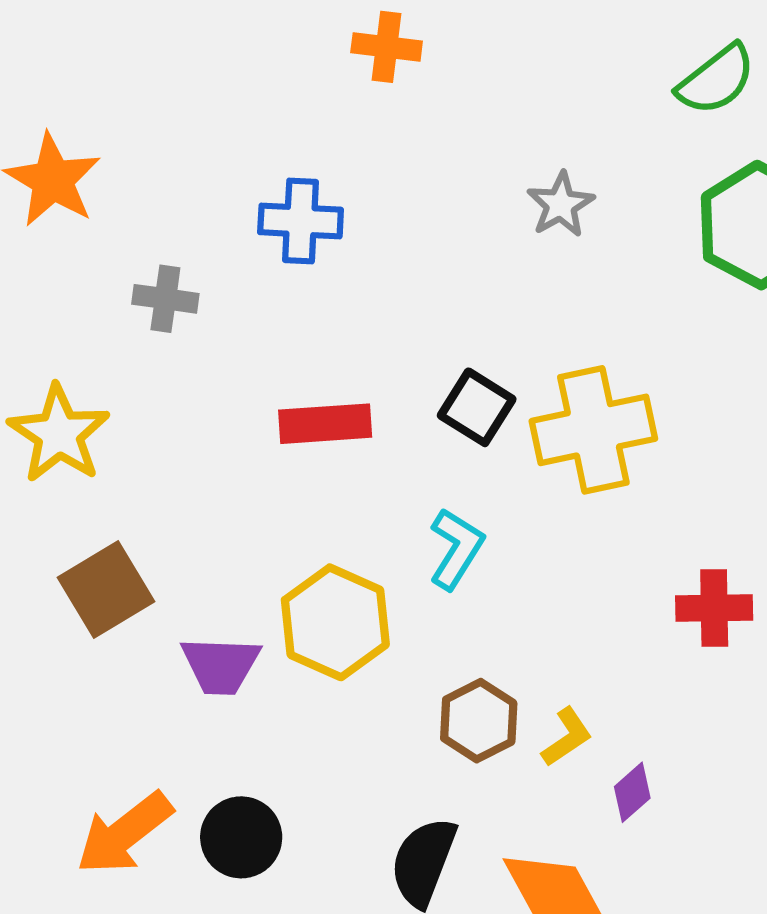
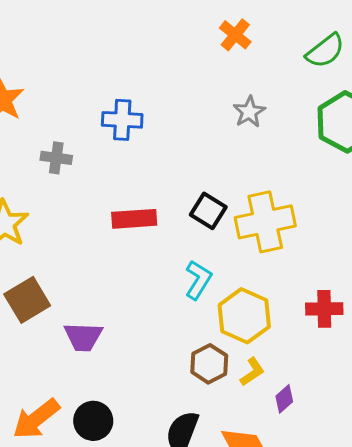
orange cross: (387, 47) -> (235, 35), moved, turned 32
yellow hexagon: (335, 622) -> (244, 316), moved

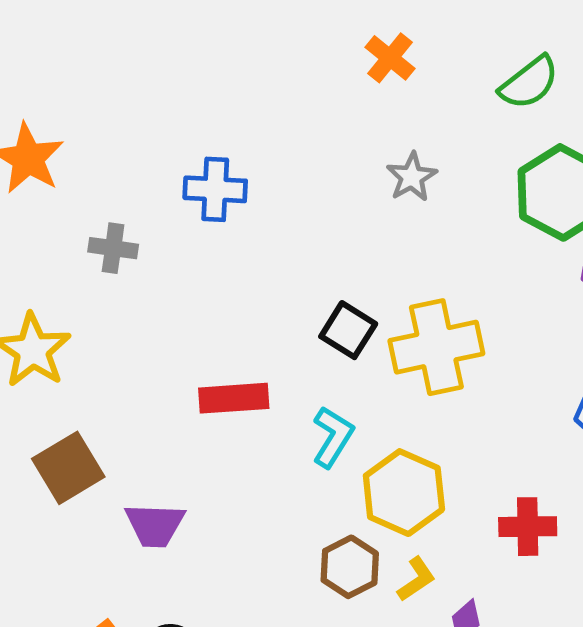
red rectangle: (134, 219) -> (234, 398), moved
red cross: (324, 309) -> (528, 527), moved

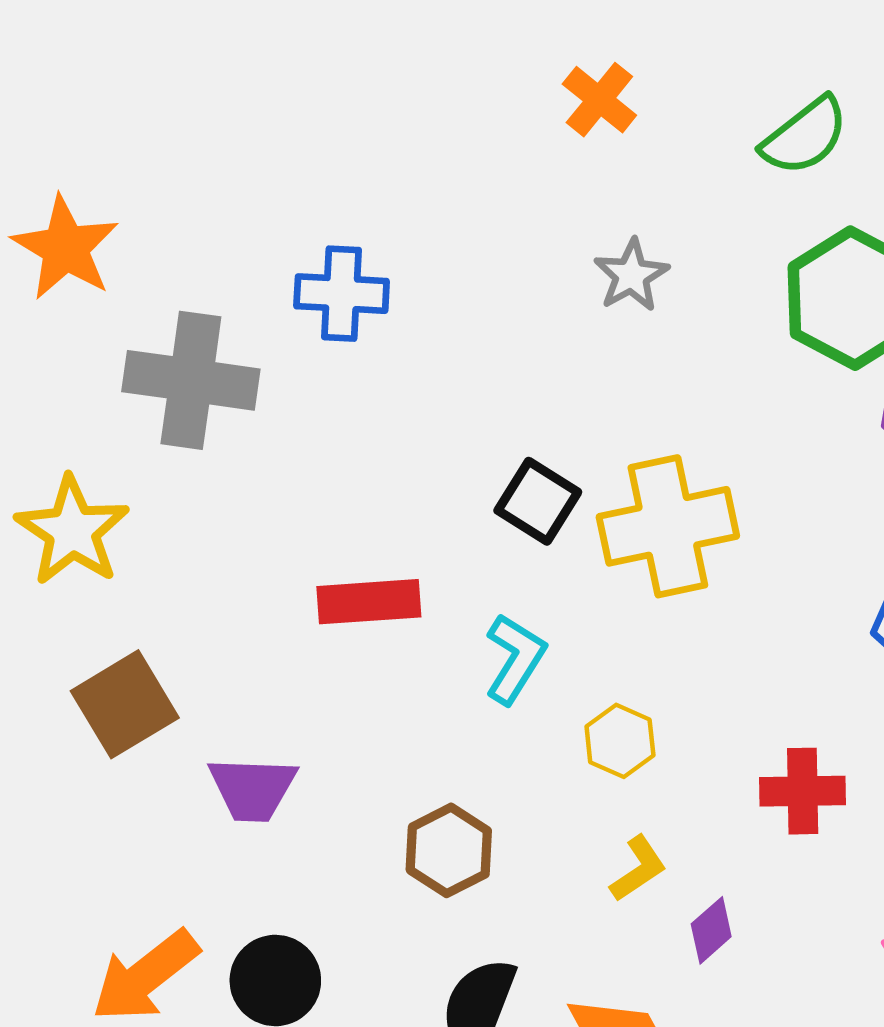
gray cross: (113, 248) -> (191, 380), size x1.8
yellow hexagon: (404, 493) -> (620, 741), size x0.6
brown hexagon: (350, 567) -> (449, 850), moved

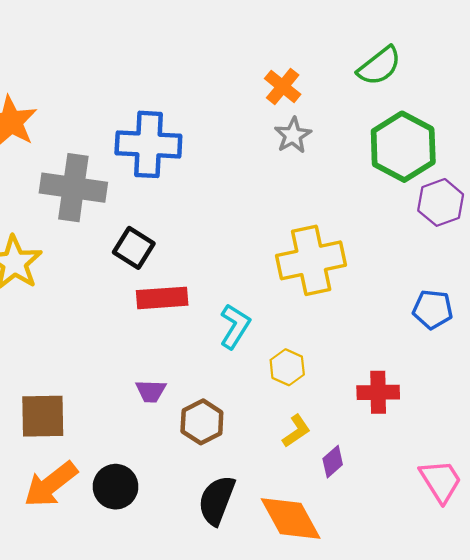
orange cross: (599, 100) -> (283, 86), moved
blue cross: (342, 294) -> (148, 144), size x1.4
black square: (538, 501) -> (134, 248), moved
brown square: (125, 704) -> (43, 416), moved, turned 30
purple trapezoid: (253, 789) -> (151, 391), moved, size x0.7

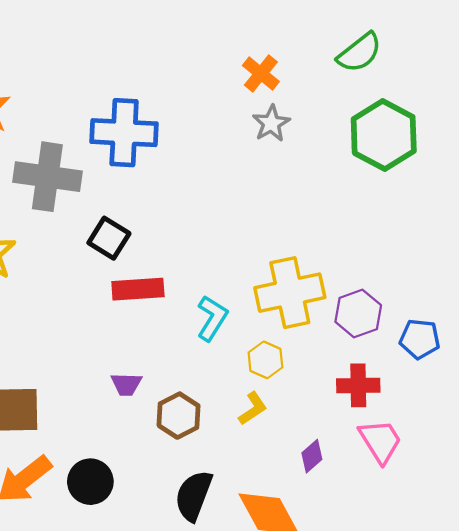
purple hexagon: (441, 202) -> (358, 314), moved
yellow cross: (311, 260) -> (290, 293), moved
blue pentagon: (433, 309) -> (420, 339), moved
yellow L-shape: (296, 431) -> (253, 409), moved
pink trapezoid: (441, 481) -> (380, 441), moved

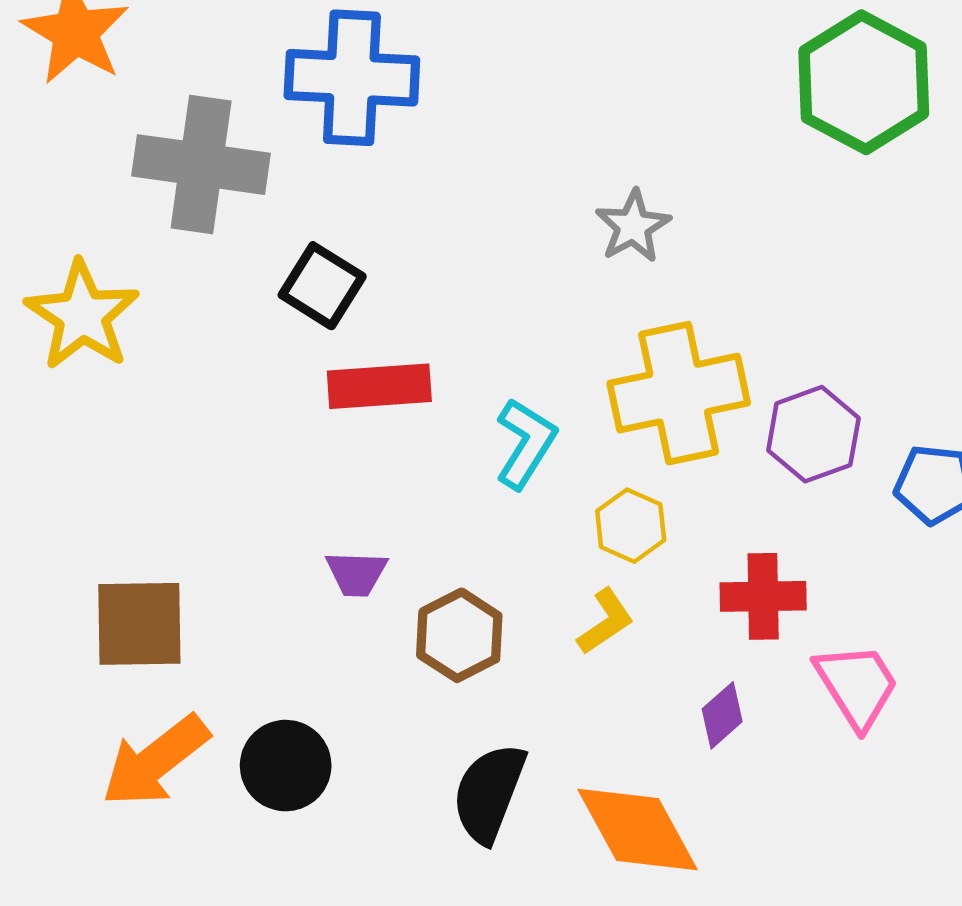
gray star: (271, 123) -> (633, 226), moved
red cross: (358, 385) -> (763, 596), moved

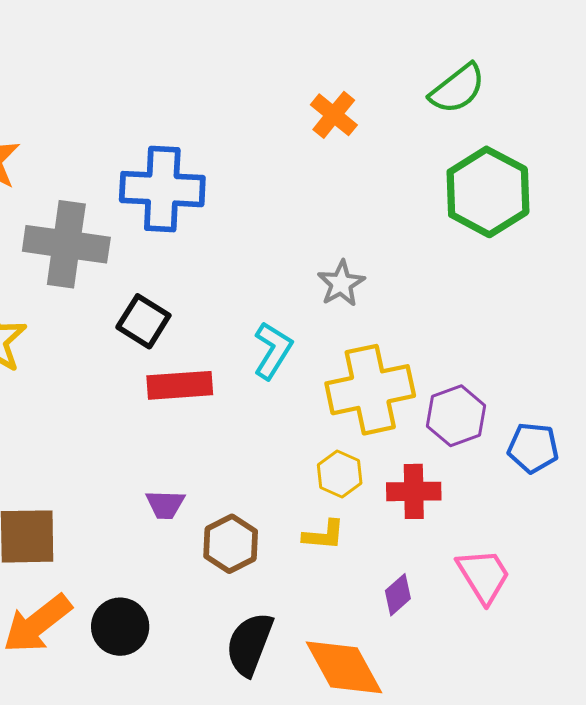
cyan L-shape: (526, 443) -> (273, 350), moved
red cross: (763, 596) -> (414, 491), moved
yellow L-shape: (606, 622) -> (324, 535), turned 39

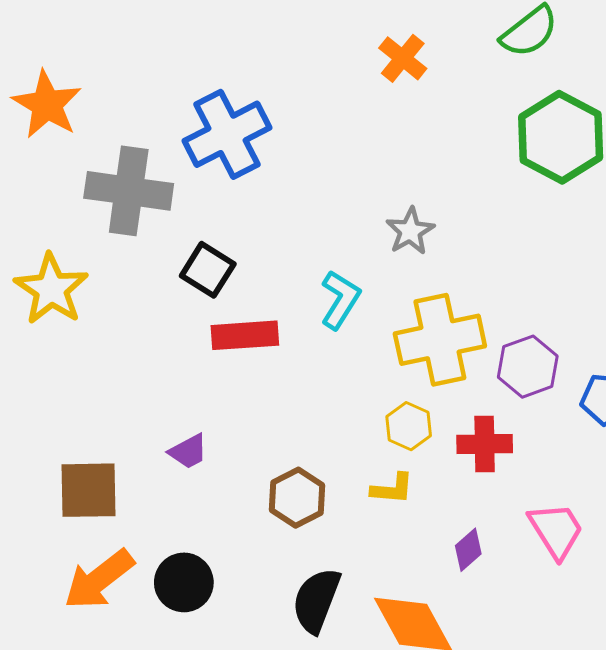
blue cross: (162, 189) -> (227, 134), turned -30
purple trapezoid: (165, 505) -> (188, 451), moved, turned -30

